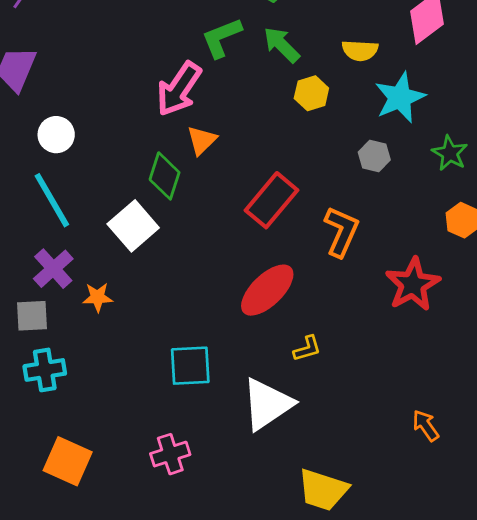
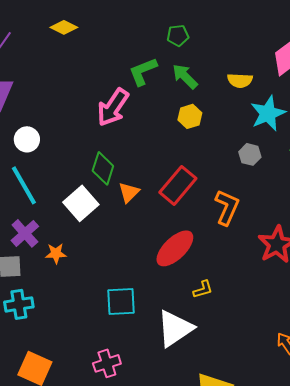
yellow hexagon: (311, 93) -> (190, 116), moved
orange triangle: (202, 140) -> (129, 192), moved

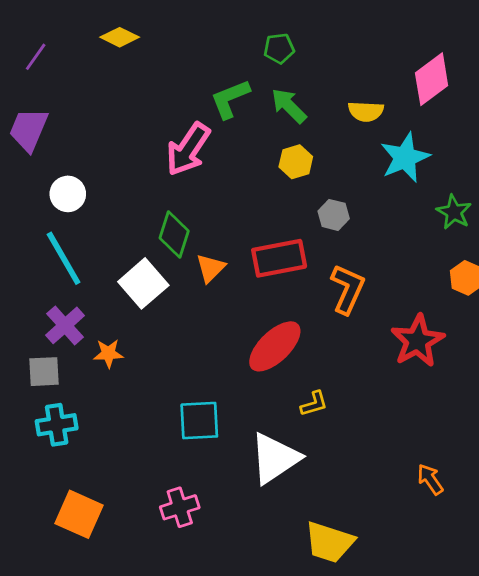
gray hexagon: (250, 154) -> (334, 215), moved
red rectangle: (178, 185) -> (279, 258), turned 39

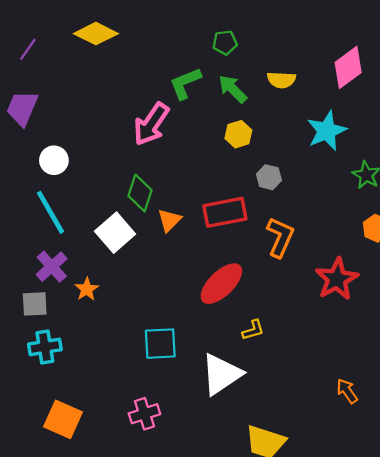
yellow diamond: (120, 37) -> (96, 34), size x1.4
yellow semicircle: (366, 111) -> (281, 80), moved
orange star: (108, 353) -> (87, 289), turned -30

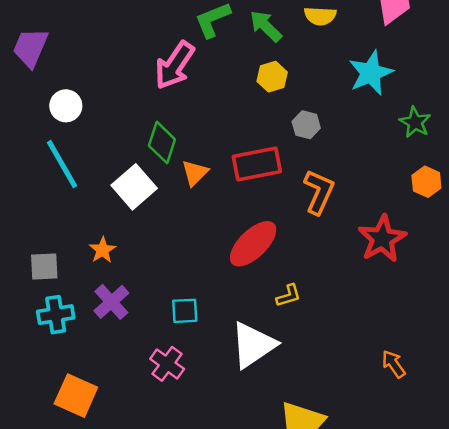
purple cross: (52, 267) -> (111, 302), moved
cyan square: (160, 344) -> (185, 311), size x0.7
pink cross: (144, 414) -> (167, 364), moved, turned -36

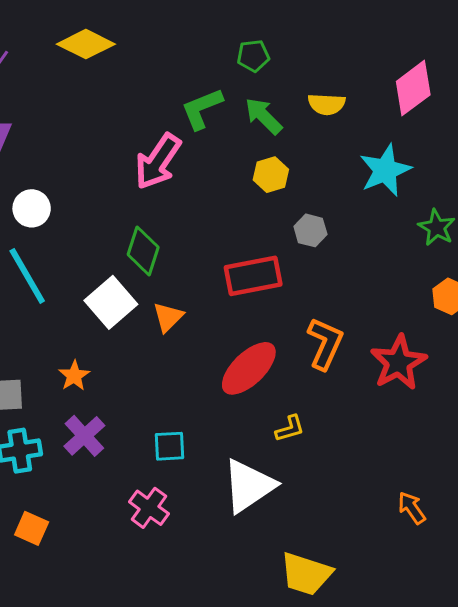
orange triangle: (195, 173) -> (168, 317), moved
orange L-shape: (319, 192) -> (325, 343), moved
orange square: (76, 396) -> (32, 528), moved, size x0.7

